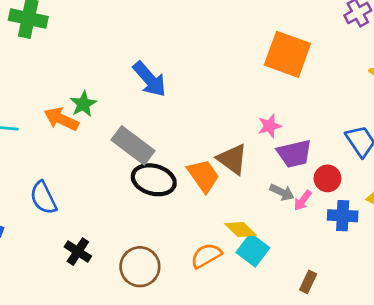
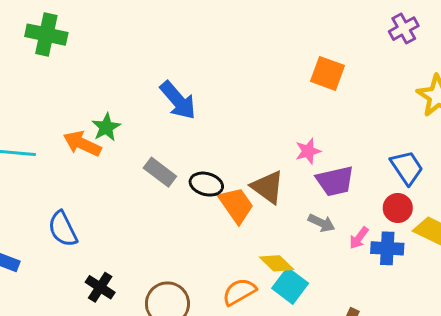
orange square: (287, 54) -> (327, 73), size x0.7
gray rectangle: (133, 145) -> (160, 172), size x0.7
red circle: (327, 178) -> (398, 208), moved
black ellipse: (154, 180) -> (206, 184), moved, size x0.7
pink arrow: (303, 200) -> (359, 238), moved

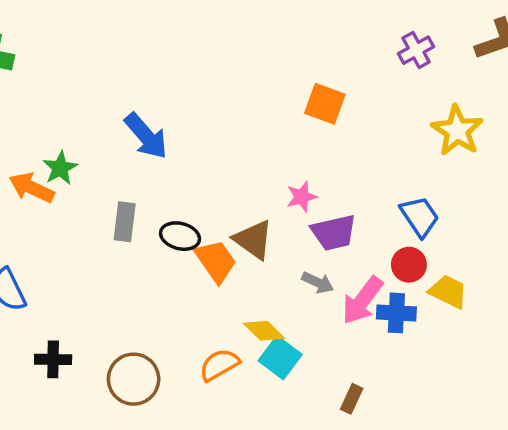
gray rectangle: (160, 172) -> (125, 222), turned 60
pink arrow: (359, 238) -> (362, 300), size x1.8
black cross: (100, 287) -> (53, 359), turned -32

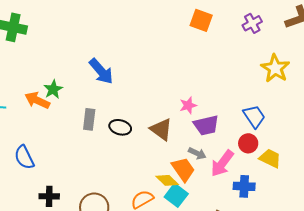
orange square: (325, 104) -> (201, 20), moved
orange trapezoid: (216, 261) -> (183, 169), moved
blue cross: (396, 313) -> (244, 186), moved

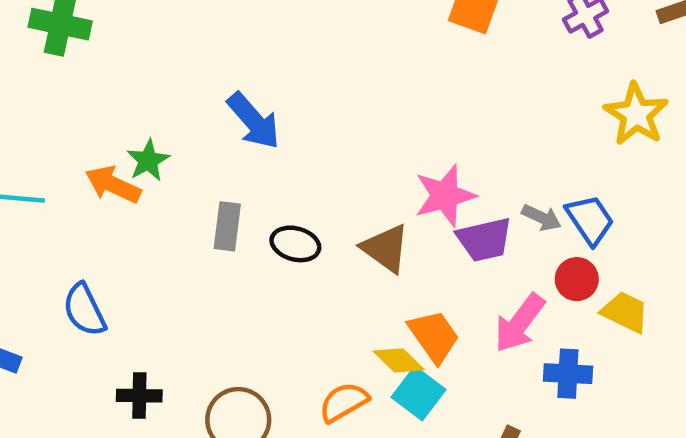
pink star: (188, 105) -> (445, 196), size x1.6
gray arrow: (197, 153) -> (542, 218), moved

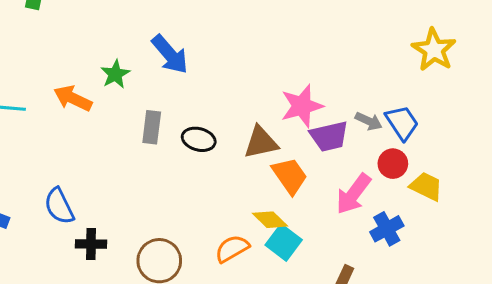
green star: (148, 160) -> (115, 74), moved
brown triangle: (386, 248) -> (261, 142), turned -48
blue semicircle: (84, 310) -> (59, 206), moved
orange trapezoid: (434, 336) -> (290, 176), moved
blue cross: (568, 374) -> (387, 229), turned -32

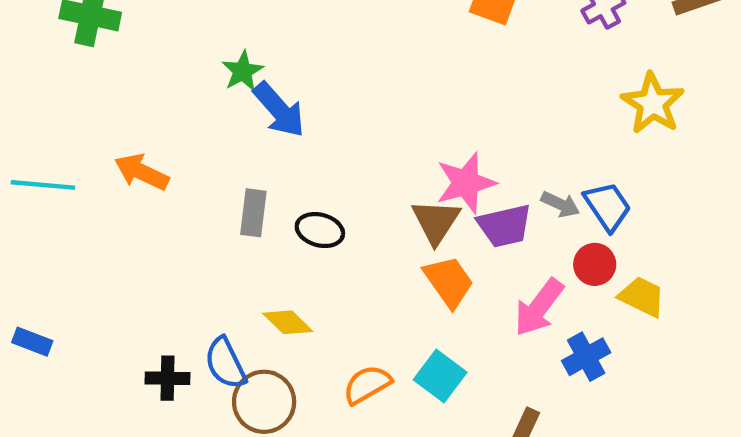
green star: (115, 74) -> (243, 71), moved
brown triangle: (261, 142) -> (436, 221), moved, turned -45
blue semicircle: (59, 206) -> (225, 363), moved
yellow diamond: (270, 220) -> (288, 322), moved

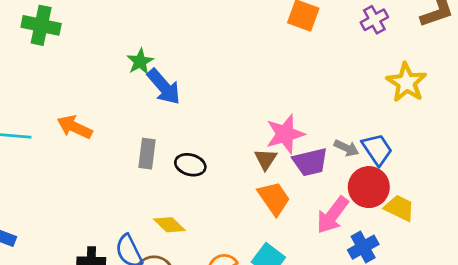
brown triangle: (436, 221) -> (266, 159), size x0.7
red circle: (595, 264) -> (369, 187), size x1.5

